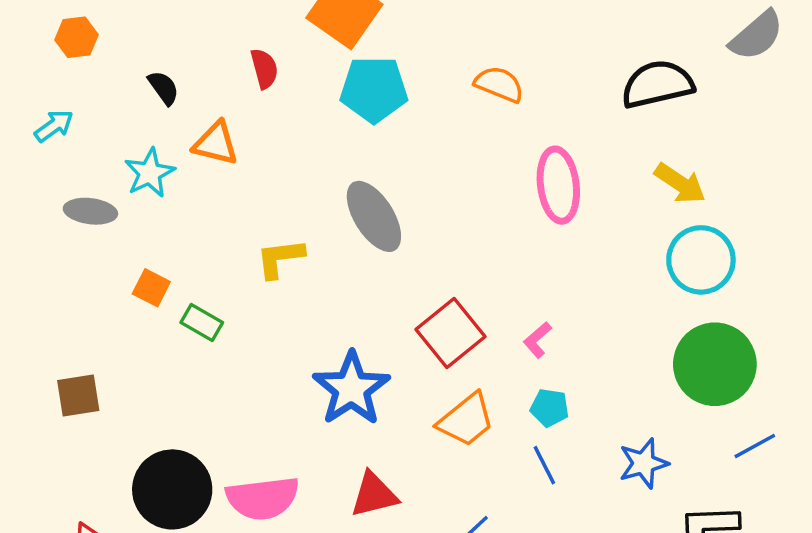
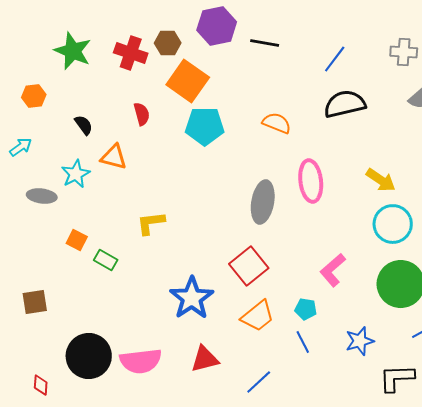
black semicircle: (657, 84) -> (345, 104), moved
gray ellipse: (374, 216) -> (263, 202), moved, turned 42
pink L-shape: (537, 340) -> (333, 270), moved, size x1.6

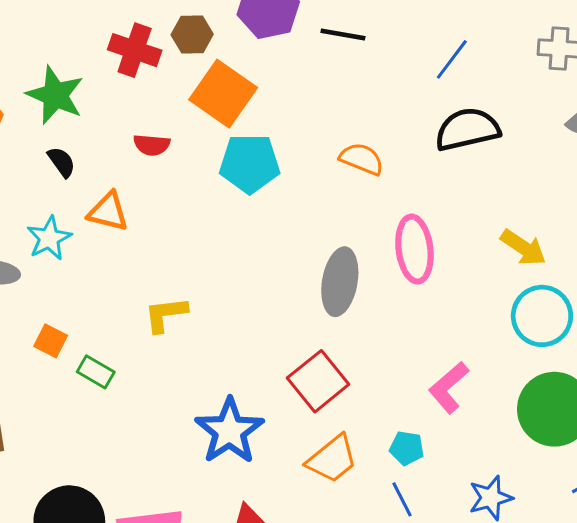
green star: (73, 51) -> (55, 95), moved
red semicircle: (142, 114) -> (152, 145), turned 110

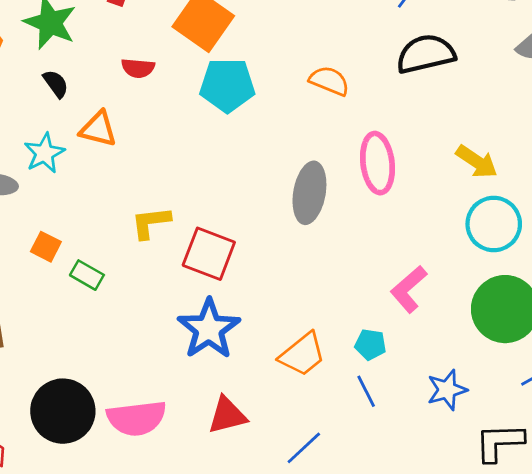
red square: (318, 381) -> (209, 254), moved, turned -30

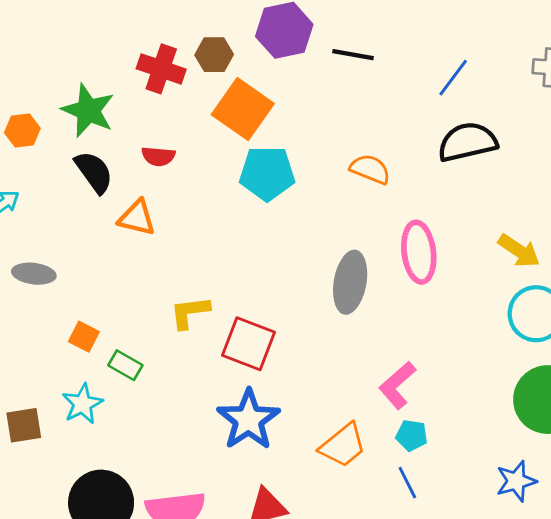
red semicircle: (138, 68) -> (158, 156), moved
black semicircle: (56, 84) -> (94, 172), size x1.5
cyan star: (44, 153) -> (82, 404), moved
pink L-shape: (409, 289) -> (397, 385), moved
blue star: (447, 390) -> (516, 481), moved

